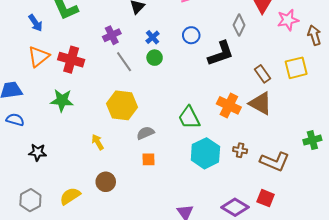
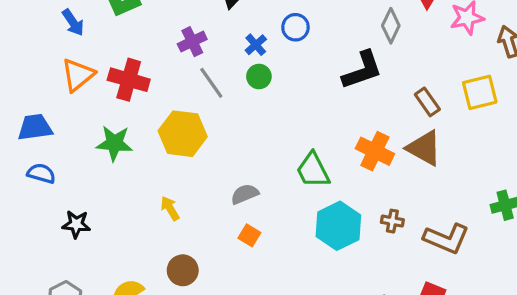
blue circle: (191, 35) -> (295, 27), moved
yellow hexagon: (122, 105) -> (183, 134), moved
orange square: (148, 159) -> (249, 235), turned 32

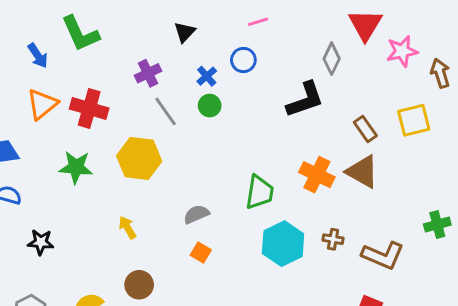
green trapezoid: (313, 170) -> (260, 192), turned -144

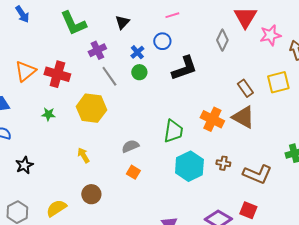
green L-shape: (80, 34) -> (73, 23), moved
blue arrow: (38, 56) -> (22, 14), moved
black L-shape: (305, 100) -> (184, 68), moved
green star: (76, 167) -> (48, 114), size x0.6
black star: (41, 242) -> (24, 165), turned -30

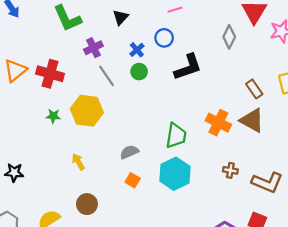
green star: (48, 114) -> (53, 116), moved
black star: (24, 165) -> (14, 173), turned 30
cyan hexagon: (189, 166) -> (175, 174), moved

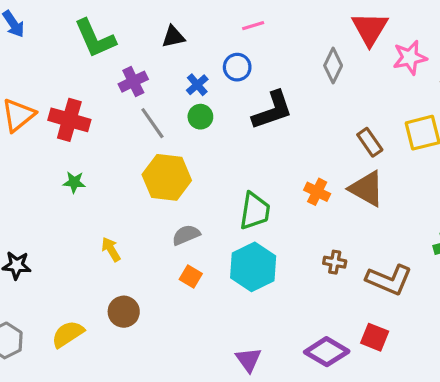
black triangle: (121, 17) -> (173, 37), turned 35
yellow hexagon: (87, 111) -> (167, 177), moved
orange cross: (218, 123) -> (317, 192), size x0.7

